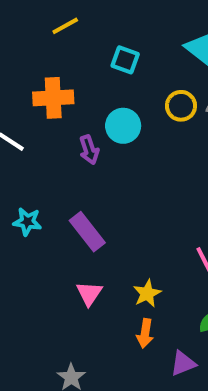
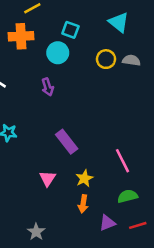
orange cross: (53, 98) -> (21, 36), moved
cyan circle: (123, 126) -> (58, 53), moved
purple rectangle: (87, 232) -> (67, 142), moved

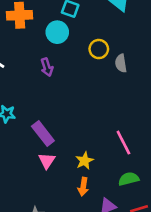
yellow circle: (106, 59) -> (99, 49), moved
gray semicircle: (131, 60) -> (121, 63), moved, turned -108
purple rectangle: (67, 142) -> (43, 133), moved

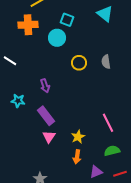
yellow circle: (99, 49) -> (79, 63), moved
purple arrow: (47, 67) -> (45, 86), moved

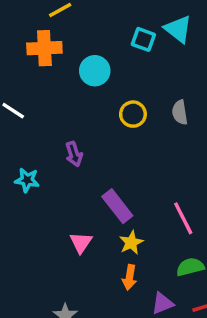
cyan square: (67, 20) -> (143, 39), moved
purple rectangle: (46, 116) -> (117, 206), moved

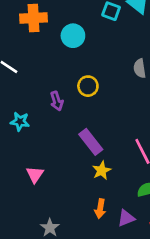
yellow circle: (133, 114) -> (88, 86), moved
pink triangle: (81, 243) -> (35, 175), moved
orange arrow: (129, 277) -> (100, 209), moved

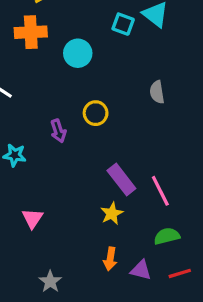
purple rectangle: (91, 142) -> (121, 179), moved
purple triangle: (126, 218) -> (141, 270), turned 36

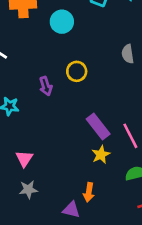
yellow star: (112, 213) -> (101, 155), moved
purple triangle: (141, 270) -> (71, 210), moved
gray star: (50, 281) -> (28, 190), moved, turned 30

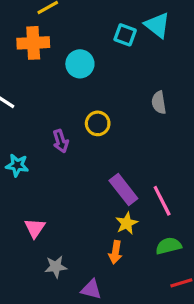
gray star: (28, 190) -> (56, 267), moved
orange arrow: (89, 192) -> (115, 252), moved

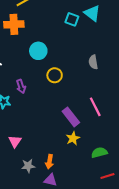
cyan circle: (80, 64) -> (38, 51), moved
purple arrow: (61, 141) -> (21, 86), moved
pink line: (162, 201) -> (95, 107), moved
orange arrow: (115, 252) -> (50, 162), moved

